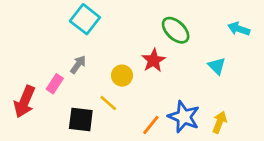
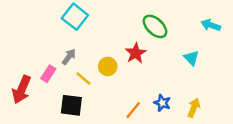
yellow line: (108, 103) -> (83, 79), moved
blue star: (184, 117) -> (162, 103), size x0.6

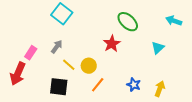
cyan triangle: (191, 58) -> (158, 48), turned 32
yellow circle: (108, 66) -> (89, 66), moved
pink rectangle: (48, 74) -> (31, 53), moved
orange line: (133, 110) -> (98, 85), moved

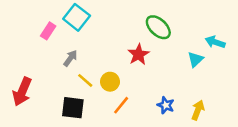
cyan arrow: (174, 21) -> (215, 42), moved
pink rectangle: (31, 53) -> (48, 31), moved

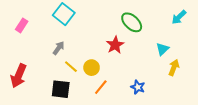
pink rectangle: (48, 31) -> (22, 25), moved
cyan arrow: (215, 42) -> (179, 17), moved, turned -63
yellow arrow: (198, 110) -> (174, 68), moved

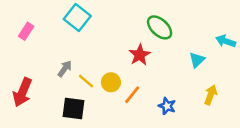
cyan arrow: (179, 17) -> (226, 41), moved, turned 63
gray arrow: (59, 48) -> (65, 69), moved
yellow arrow: (174, 68) -> (211, 95), moved
orange line: (101, 87) -> (132, 95), moved

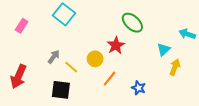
yellow circle: (111, 82) -> (95, 59), moved
yellow arrow: (211, 95) -> (175, 67), moved

